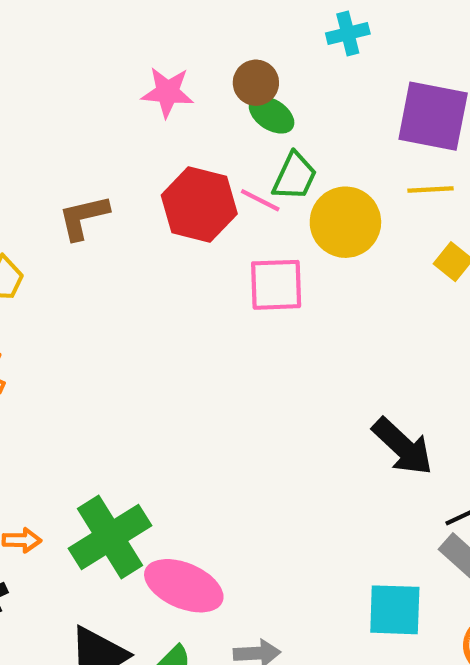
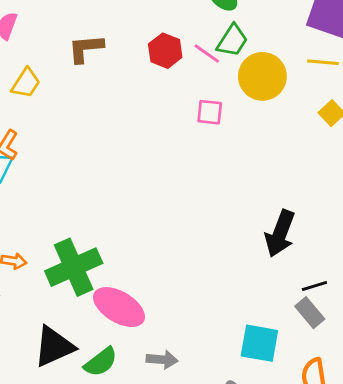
red hexagon: (199, 204) -> (165, 51), size x0.7
pink square: (276, 285) -> (210, 112), size x0.7
black arrow: (403, 447) -> (280, 233), turned 60

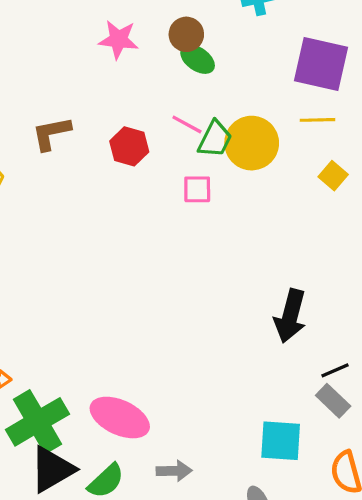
green trapezoid: (232, 41) -> (215, 139), moved
red hexagon: (165, 51) -> (129, 146), moved
green cross: (74, 267) -> (37, 422), moved

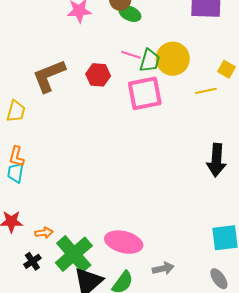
yellow line: (317, 120) -> (206, 91), moved
brown L-shape: (51, 133) -> (49, 76), size x1.4
pink square: (197, 189) -> (145, 93), size x1.8

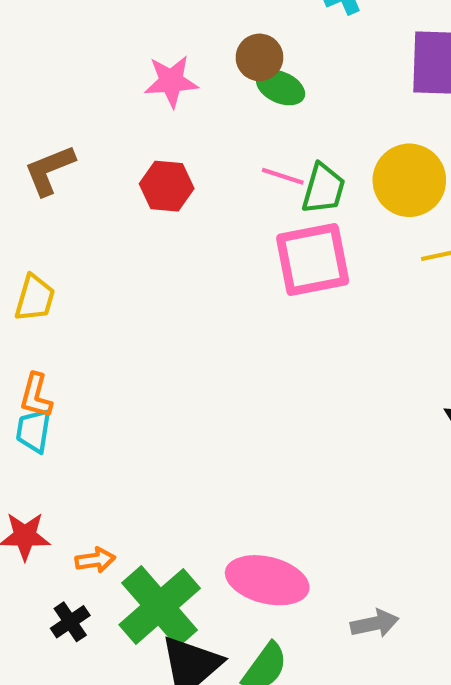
yellow circle: (173, 59) -> (409, 180), moved
red hexagon: (98, 75) -> (167, 186), moved
brown L-shape: (49, 76) -> (49, 170), moved, size x0.7
gray arrow: (163, 268) -> (375, 624), moved

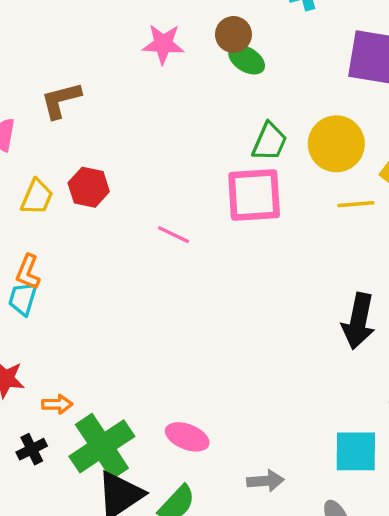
pink line: (283, 176) -> (174, 235), moved
red hexagon: (167, 186) -> (89, 187), moved
pink ellipse: (267, 580) -> (187, 437), size x0.7

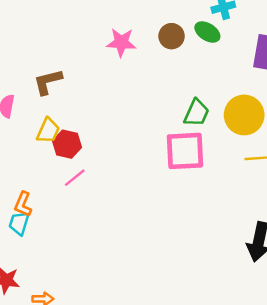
green ellipse: (247, 60) -> (207, 32), moved
yellow trapezoid: (37, 197) -> (48, 131), moved
pink line: (174, 235) -> (75, 178), moved, turned -65

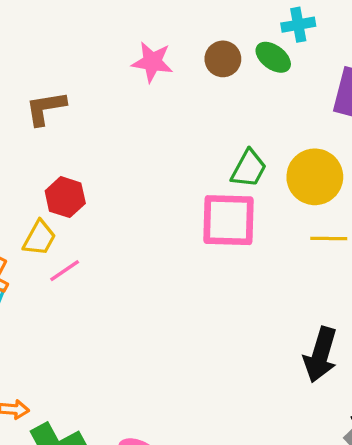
yellow trapezoid: (48, 131) -> (39, 238), moved
pink line: (75, 178) -> (65, 271), moved

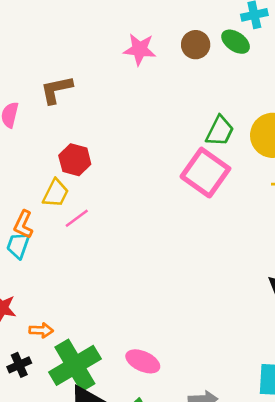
pink square: (229, 220) -> (205, 173), turned 36

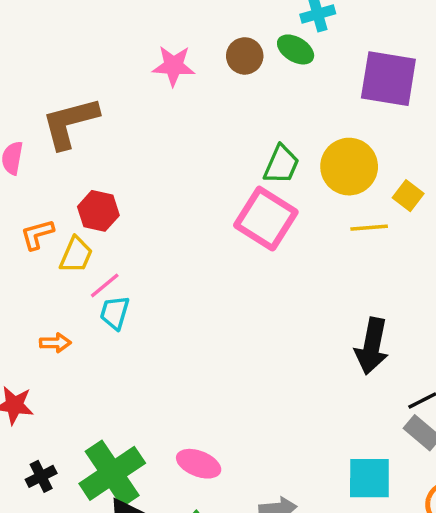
brown L-shape: (56, 90) -> (70, 123), size x1.4
orange L-shape: (23, 224) -> (37, 234), moved, turned 52
cyan trapezoid: (18, 245) -> (115, 313), moved
orange arrow: (41, 330) -> (55, 343), moved

